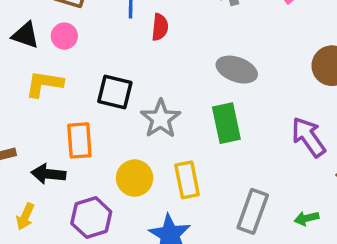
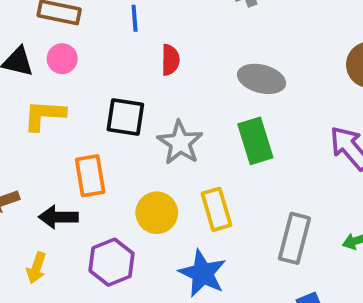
red semicircle: (160, 27) -> (170, 60), moved

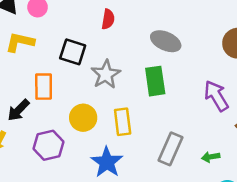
black arrow: (58, 217) -> (18, 110), turned -55

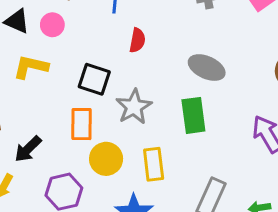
orange rectangle: (44, 87) -> (81, 124), moved

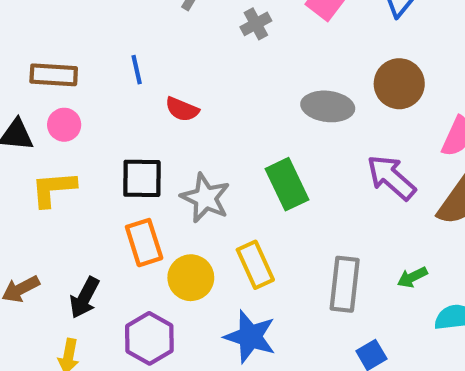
red semicircle: (137, 40) -> (182, 109), turned 120
gray ellipse: (207, 68) -> (328, 106), moved

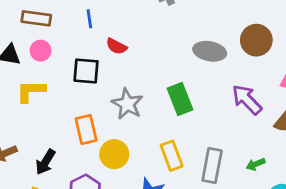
black square: (142, 178) -> (86, 71), moved
yellow rectangle: (255, 265) -> (172, 156), moved

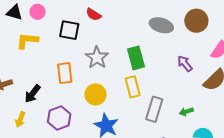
purple arrow: (247, 100) -> (185, 64), size x0.7
yellow circle: (114, 154) -> (95, 94), moved
yellow rectangle: (172, 156) -> (133, 87), moved

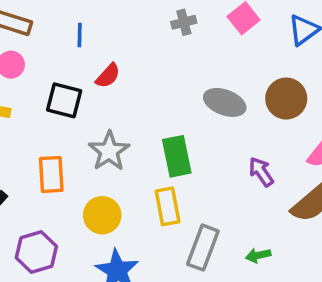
red semicircle: (93, 14) -> (108, 76), turned -84

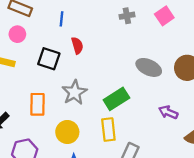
red semicircle: (108, 76) -> (77, 46), turned -63
green rectangle: (177, 156) -> (116, 99), turned 65
purple arrow: (261, 172) -> (168, 112), turned -36

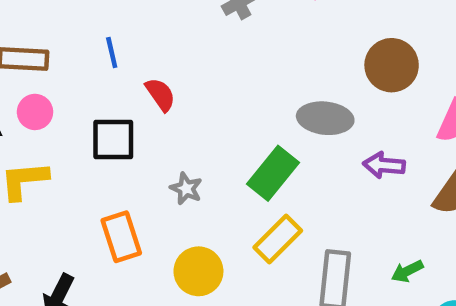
gray ellipse: (149, 67) -> (325, 118), moved
gray star: (74, 92) -> (186, 189), size x0.6
yellow rectangle: (108, 129) -> (278, 239), turned 70

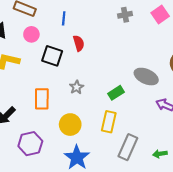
pink circle: (35, 112) -> (31, 34), moved
green rectangle: (273, 173) -> (116, 93), size x0.7
yellow rectangle: (278, 239) -> (109, 122), turned -50

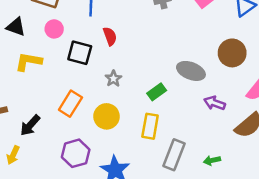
gray star: (77, 87) -> (113, 79), moved
orange rectangle: (42, 99) -> (70, 104), turned 35
yellow circle: (70, 125) -> (107, 116), moved
purple hexagon: (30, 144) -> (76, 153), moved

